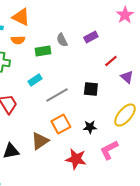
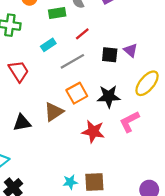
red line: (111, 61) -> (82, 34), moved
purple triangle: (127, 77) -> (131, 50), moved
black star: (90, 127) -> (109, 96), size x1.5

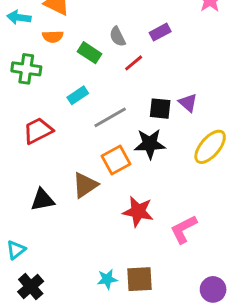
green rectangle: (57, 13) -> (90, 53), turned 42
red line: (82, 34) -> (134, 63), moved
red trapezoid: (19, 71) -> (38, 131), turned -85
black star: (109, 96) -> (150, 144), moved
pink L-shape: (129, 122) -> (184, 229), moved

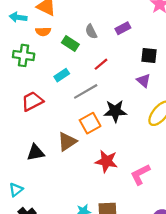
red line: (134, 63) -> (101, 64), moved
black square: (160, 109) -> (149, 55), moved

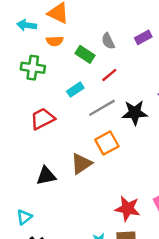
red line: (101, 64) -> (109, 75), moved
black star: (115, 111) -> (135, 113), moved
red star: (106, 161) -> (127, 209), moved

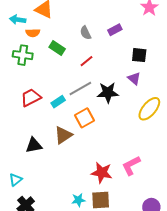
orange semicircle: (55, 41) -> (33, 33), moved
green rectangle: (85, 54) -> (57, 48), moved
cyan rectangle: (75, 90) -> (58, 102), moved

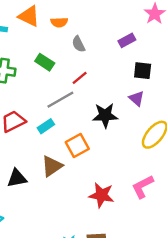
purple rectangle: (115, 30) -> (127, 40), moved
orange semicircle: (33, 33) -> (59, 22), moved
gray line: (80, 89) -> (60, 100), moved
pink L-shape: (131, 166) -> (143, 187), moved
red star: (102, 173) -> (101, 195), moved

